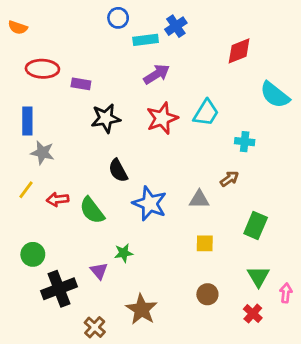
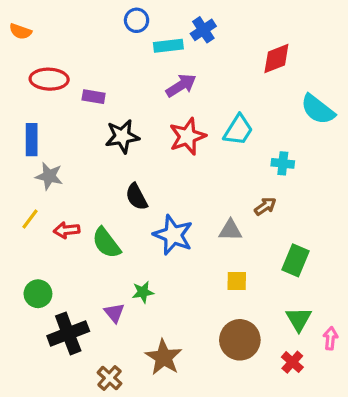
brown circle: (207, 294) -> (240, 340), size x1.6

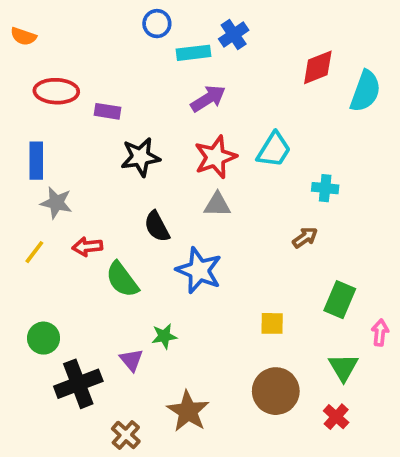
cyan semicircle: (318, 109) -> (365, 91), moved, turned -108
red arrow: (67, 230) -> (87, 247), moved
gray triangle: (230, 230) -> (217, 205), moved
pink arrow: (330, 338) -> (380, 333), moved

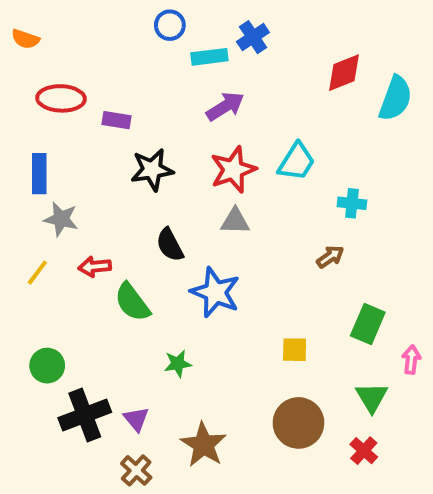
purple triangle: (131, 360) -> (136, 419), moved

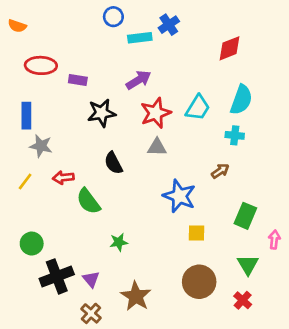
cyan semicircle: (395, 98) -> (241, 100), moved
purple arrow: (225, 106) -> (138, 80), moved
blue star: (215, 292) -> (179, 196), moved

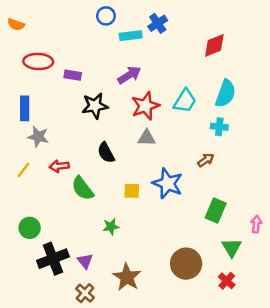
green rectangle: (245, 216) -> (216, 211), moved
yellow square: (197, 233) -> (132, 191), moved

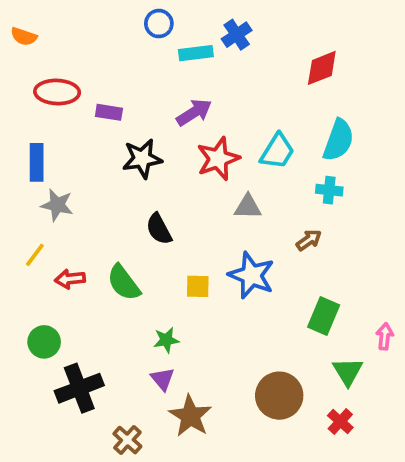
gray triangle: (147, 138) -> (248, 207), moved
red arrow: (59, 166) -> (70, 279), moved
purple triangle: (85, 261) -> (163, 379), moved

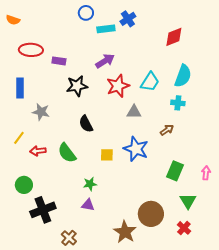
gray star: (57, 205) -> (41, 112), moved
pink arrow: (385, 336) -> (206, 173), moved
purple triangle: (163, 379) -> (88, 205), turned -40
brown star: (190, 416) -> (125, 232), moved

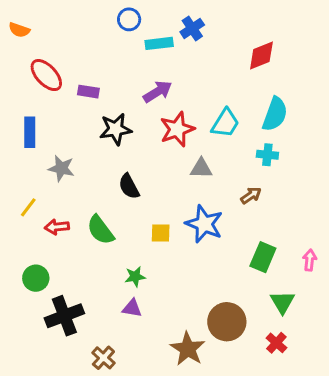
red ellipse: (31, 50) -> (46, 75), turned 45

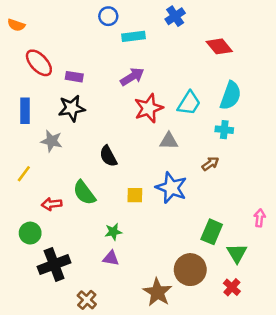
blue cross: (192, 28) -> (175, 16), moved
red diamond: (261, 55) -> (219, 46), turned 72
black star: (116, 129) -> (72, 108), moved
red arrow: (57, 227) -> (52, 204), moved
green rectangle: (263, 257) -> (212, 232), moved

